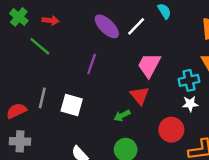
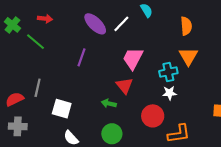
green cross: (19, 17) -> (12, 25), moved
white square: (72, 105) -> (62, 109), moved
green arrow: (122, 116) -> (109, 103), turned 40

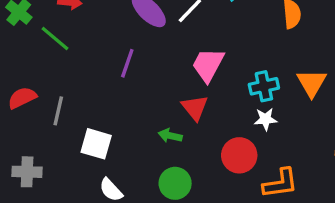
orange triangle: (188, 56) -> (312, 83), moved
red semicircle: (15, 99) -> (22, 98), moved

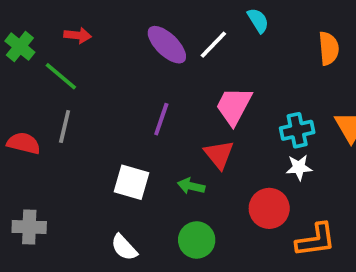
purple line: (127, 63) -> (161, 119), moved
red semicircle: (22, 98) -> (24, 143), turned 40
gray line: (58, 111) -> (65, 127), moved
white square: (96, 144) -> (132, 182), moved

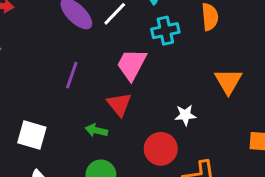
cyan cross: (297, 130) -> (165, 31), moved
white square: (132, 182) -> (32, 135), moved

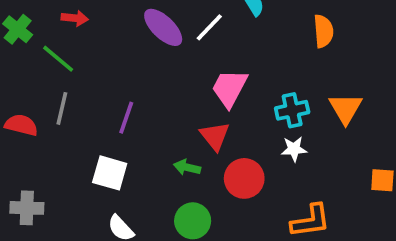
cyan cross: (165, 31) -> (292, 110), moved
purple line: (72, 75) -> (126, 118), moved
red circle: (161, 149) -> (244, 178), moved

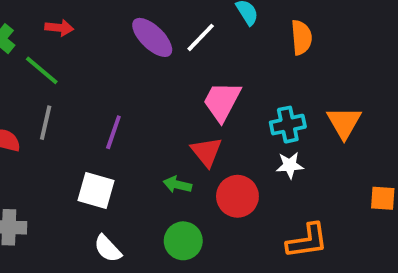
orange semicircle: (323, 31) -> (301, 37), moved

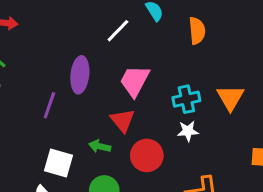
purple ellipse: (152, 37) -> (80, 75), moved, turned 52
white square: (96, 190) -> (59, 163), moved

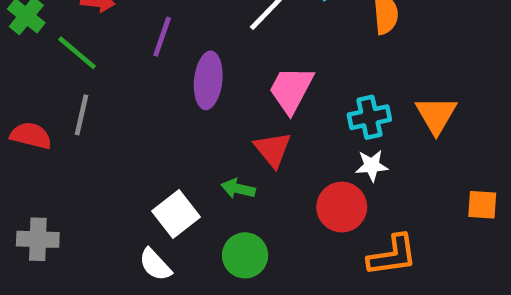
purple line: (49, 105) -> (162, 37), moved
red circle: (147, 155) -> (342, 207), moved
white square: (59, 163) -> (176, 214), turned 36

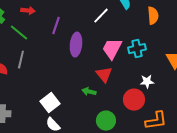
cyan cross: (369, 117) -> (137, 49), moved
white square: (176, 214) -> (50, 103), moved
green circle: (245, 255) -> (106, 121), moved

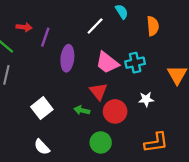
red arrow: (28, 11) -> (24, 27), moved
pink trapezoid: (112, 49) -> (107, 63), turned -80
red circle: (134, 100) -> (115, 111), moved
white square: (50, 103) -> (42, 108), moved

